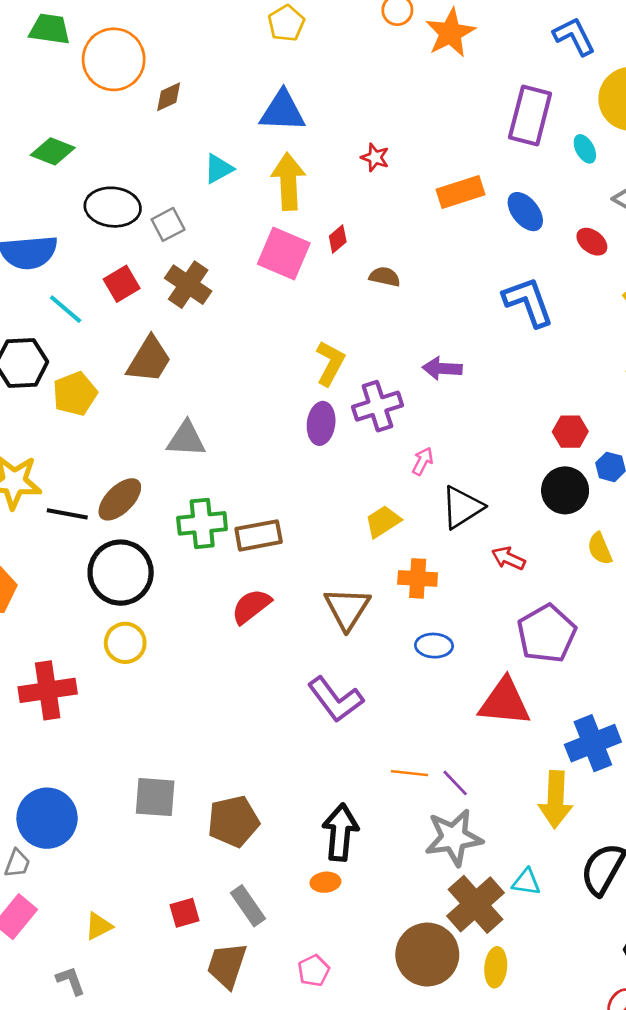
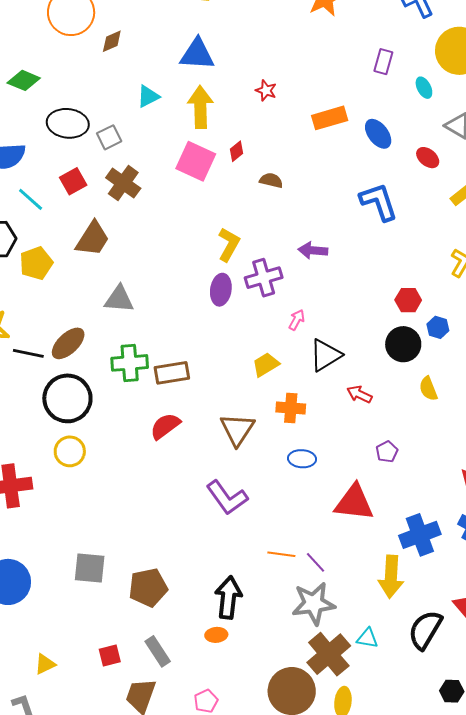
purple rectangle: (530, 116) -> (383, 62), size x0.6
purple pentagon: (547, 634) -> (387, 452), size x0.5

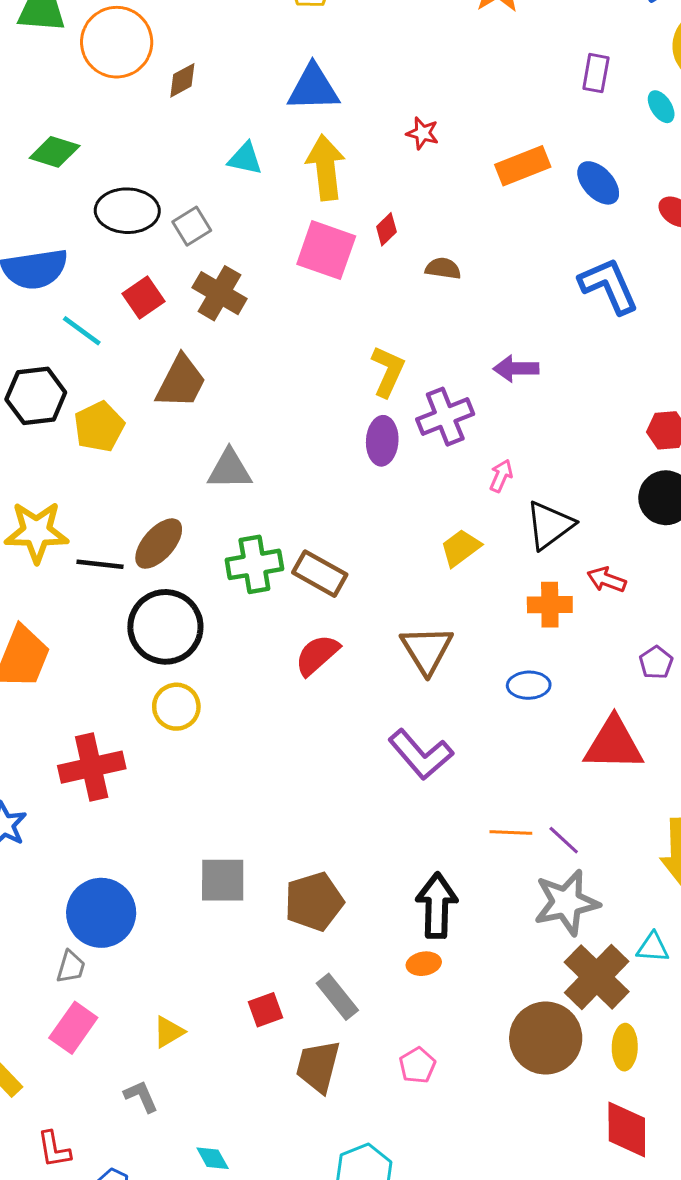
cyan triangle: (148, 96) -> (245, 159), turned 45
brown rectangle: (172, 373) -> (320, 574), turned 44
orange cross: (291, 408) -> (550, 605), moved

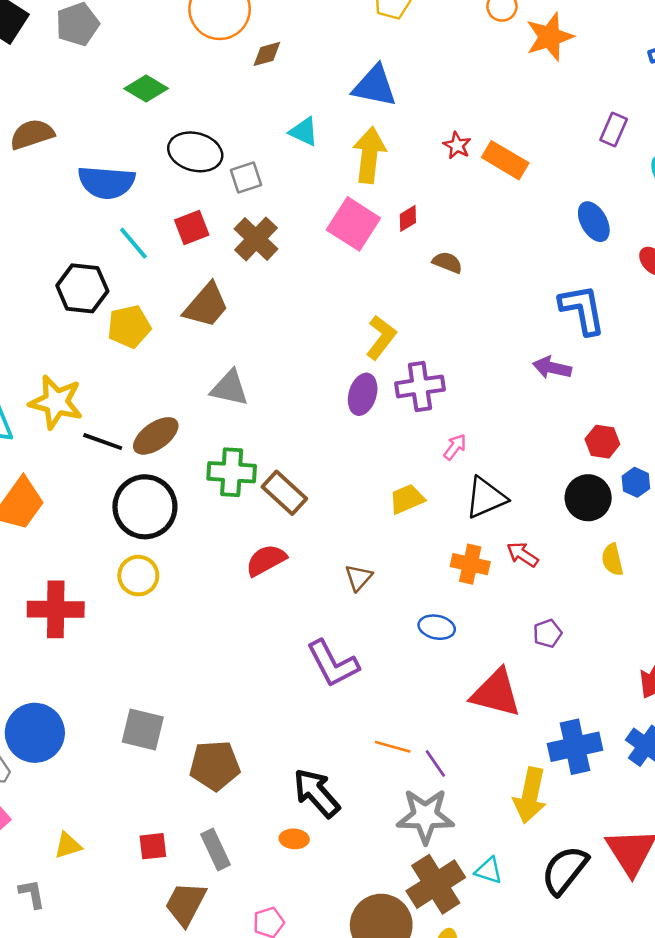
orange rectangle: (523, 166) -> (505, 160), moved, turned 39
purple arrow: (516, 368) -> (552, 368), moved
brown triangle: (427, 650) -> (358, 577), size x0.6
black arrow: (437, 906) -> (316, 793), turned -56

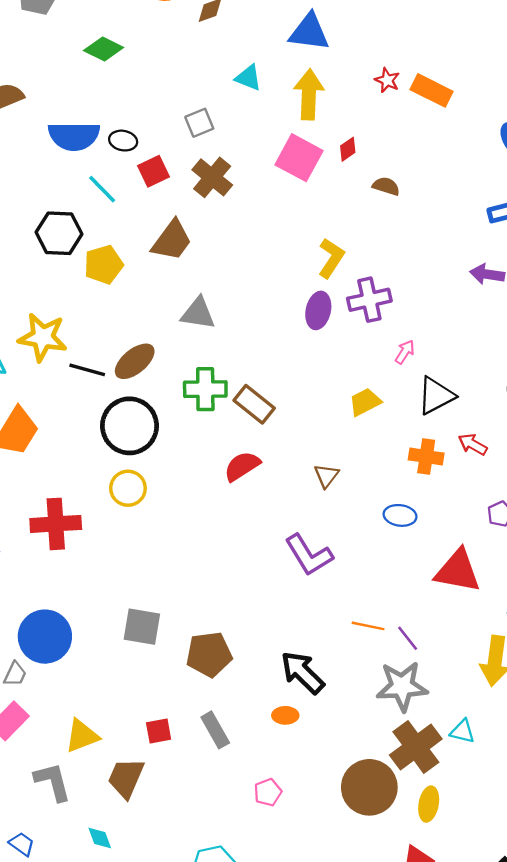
black ellipse: (195, 152) -> (123, 141), moved, size x0.6
yellow triangle: (68, 846) -> (82, 736), size x1.4
gray L-shape: (32, 894) -> (53, 782), size x1.5
brown trapezoid: (186, 904) -> (126, 778), moved

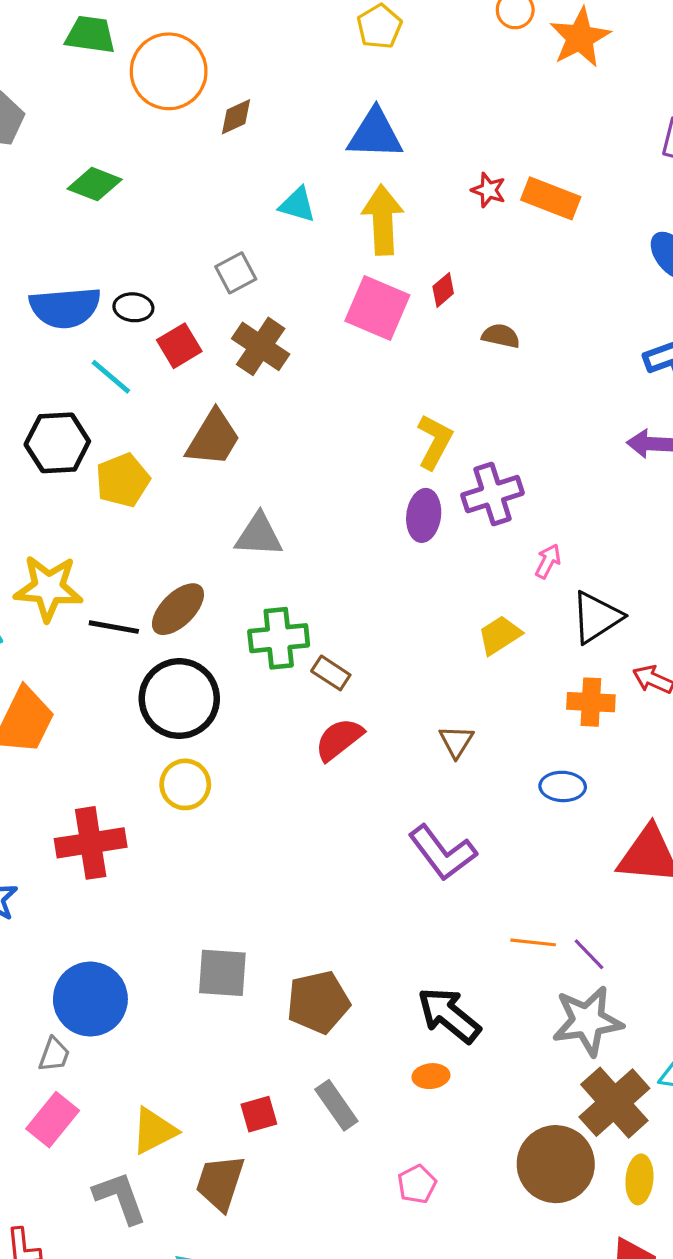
brown rectangle: (254, 404) -> (331, 673), moved, size x0.7

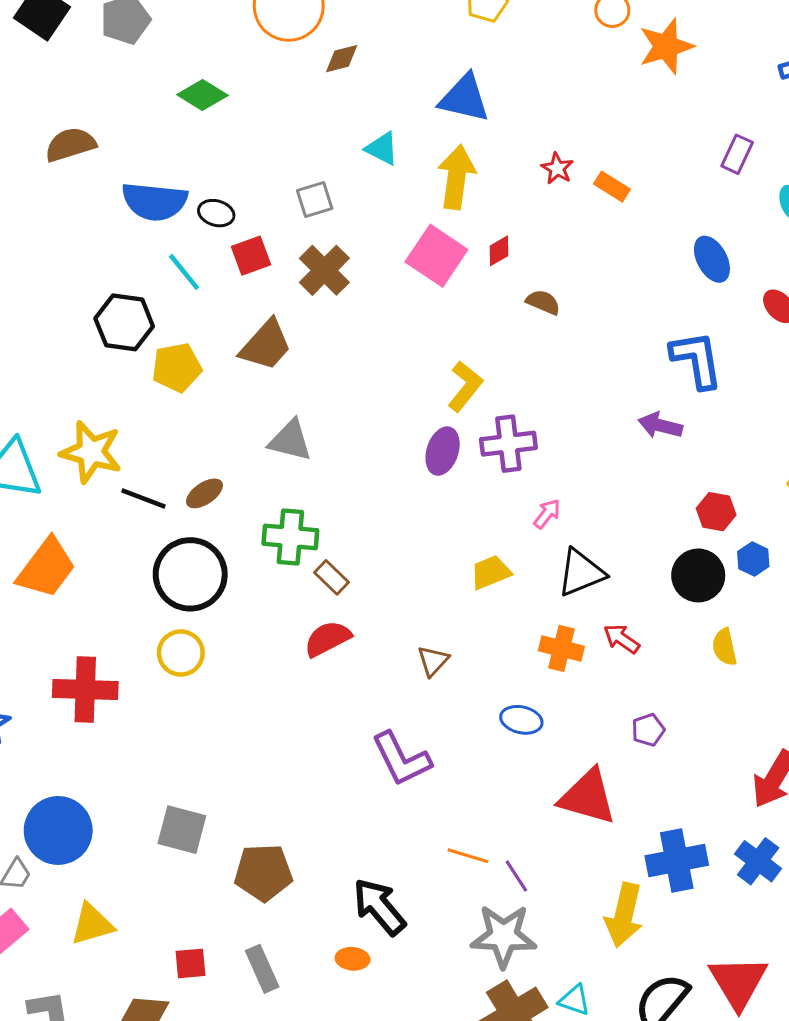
orange rectangle: (551, 198) -> (612, 187), size x0.7
brown ellipse: (178, 609) -> (204, 493), size x0.7
yellow triangle: (154, 1131) -> (92, 924), moved

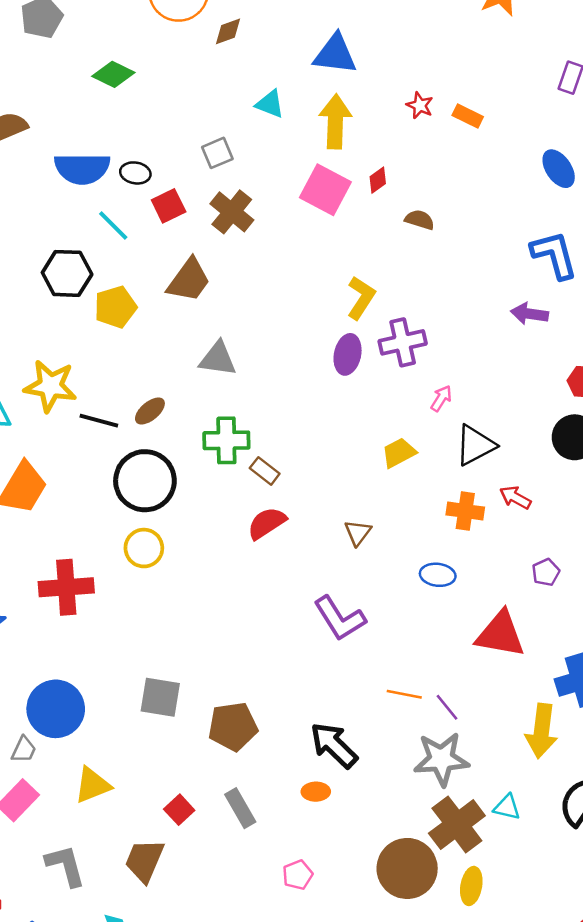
red square: (191, 963) -> (179, 810), turned -32

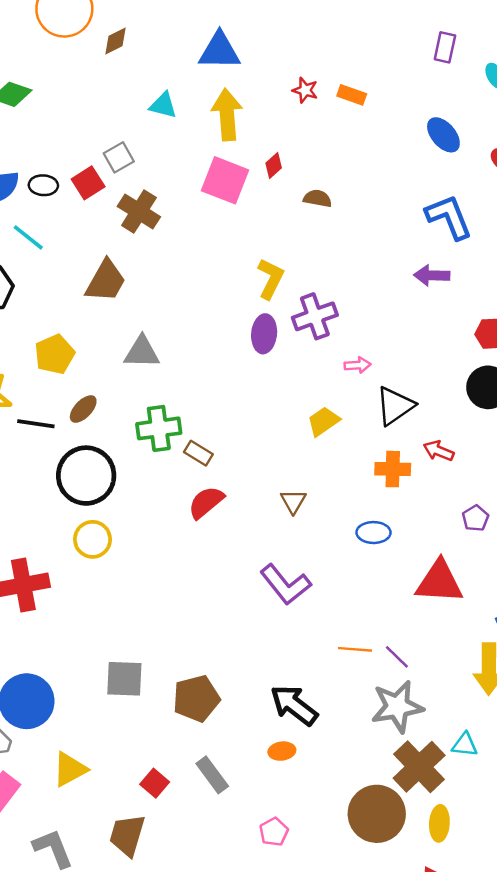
red square: (169, 206) -> (88, 183), moved
yellow pentagon: (115, 307) -> (55, 354), moved
pink arrow: (441, 398) -> (358, 365), turned 60

